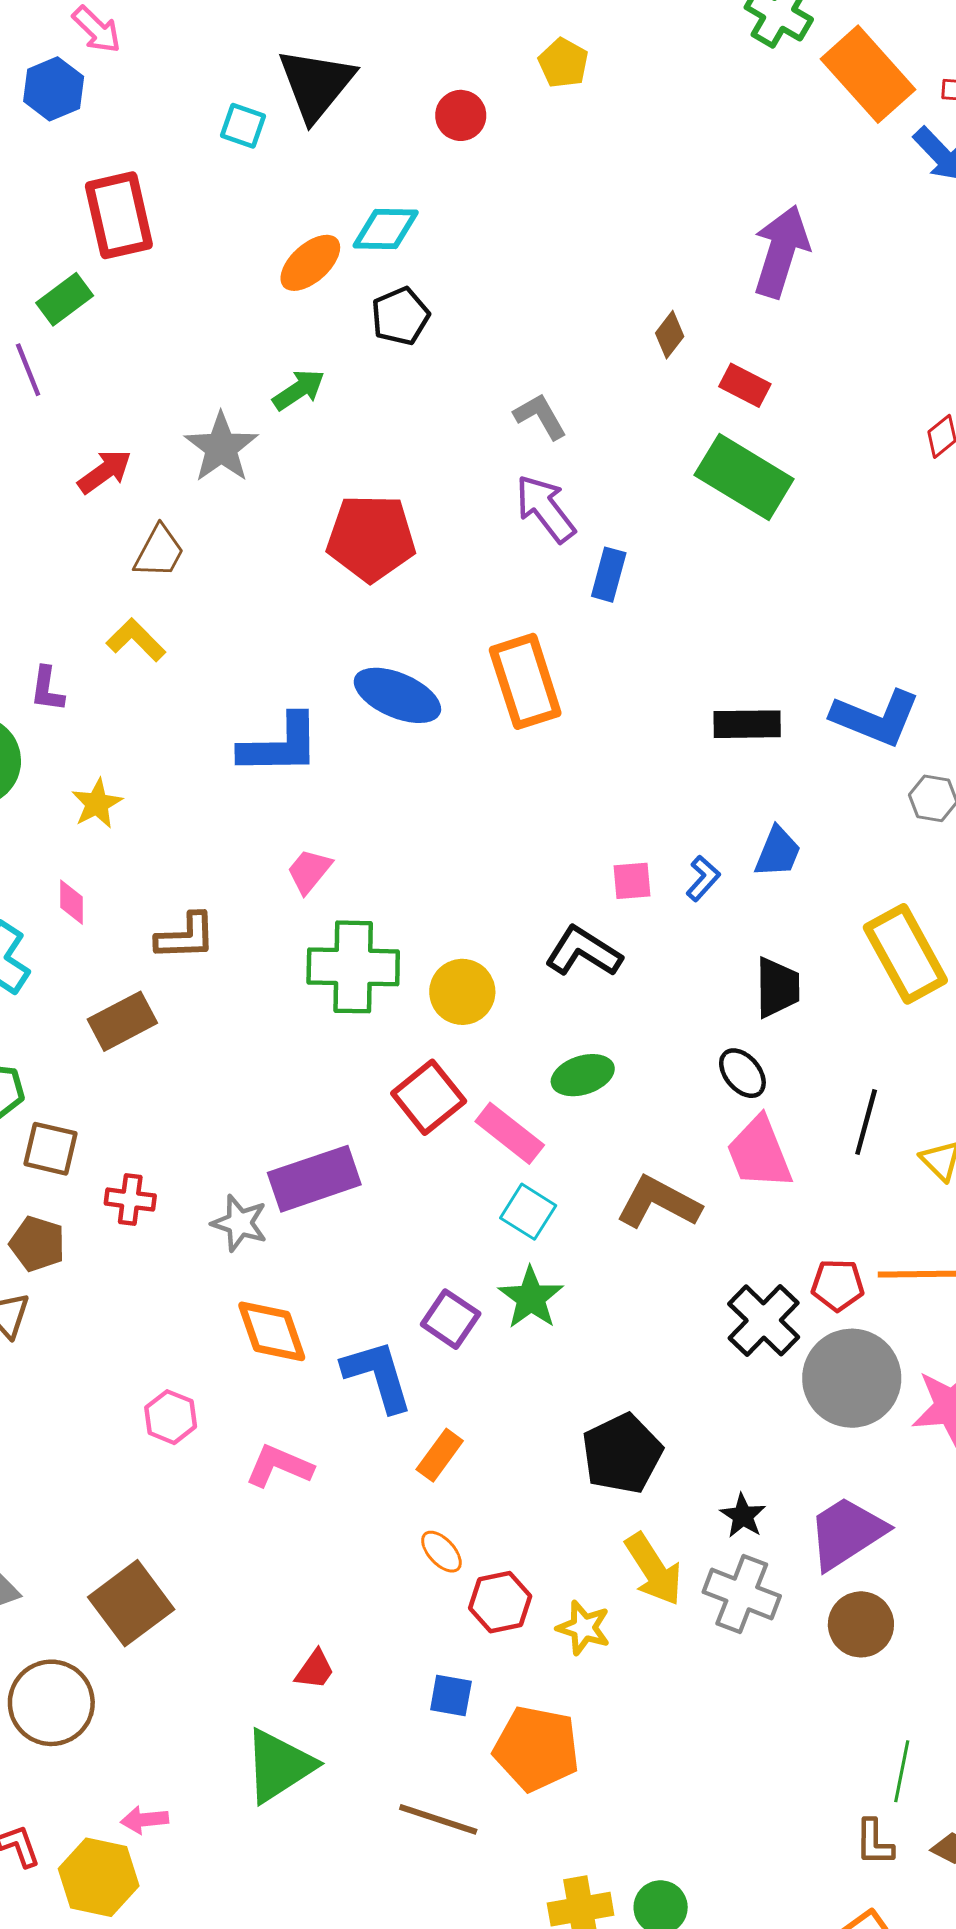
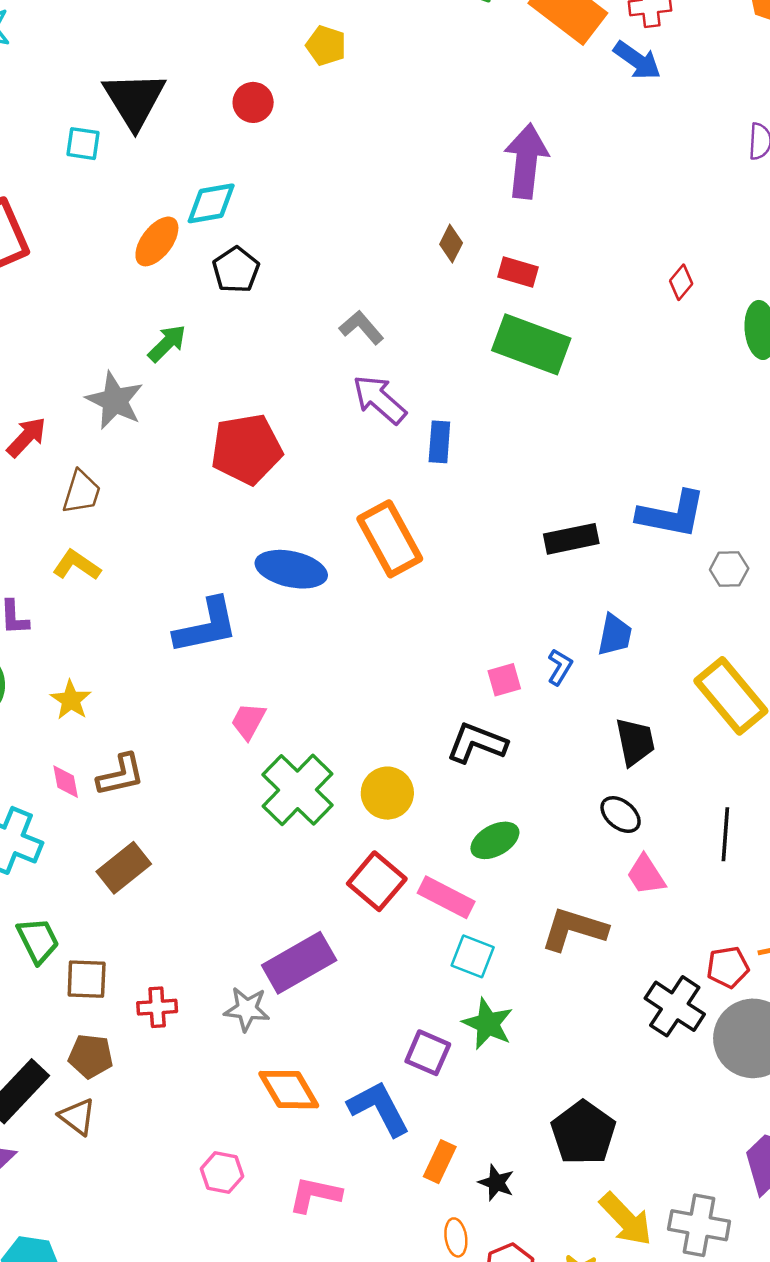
brown L-shape: (186, 937) -> (121, 775), moved
green cross: (353, 967) -> (298, 790), turned -36
pink trapezoid: (759, 1153) -> (646, 875), size x0.7
black star: (743, 1516) -> (496, 1183), moved
orange ellipse: (441, 1552) -> (456, 1237), turned 45

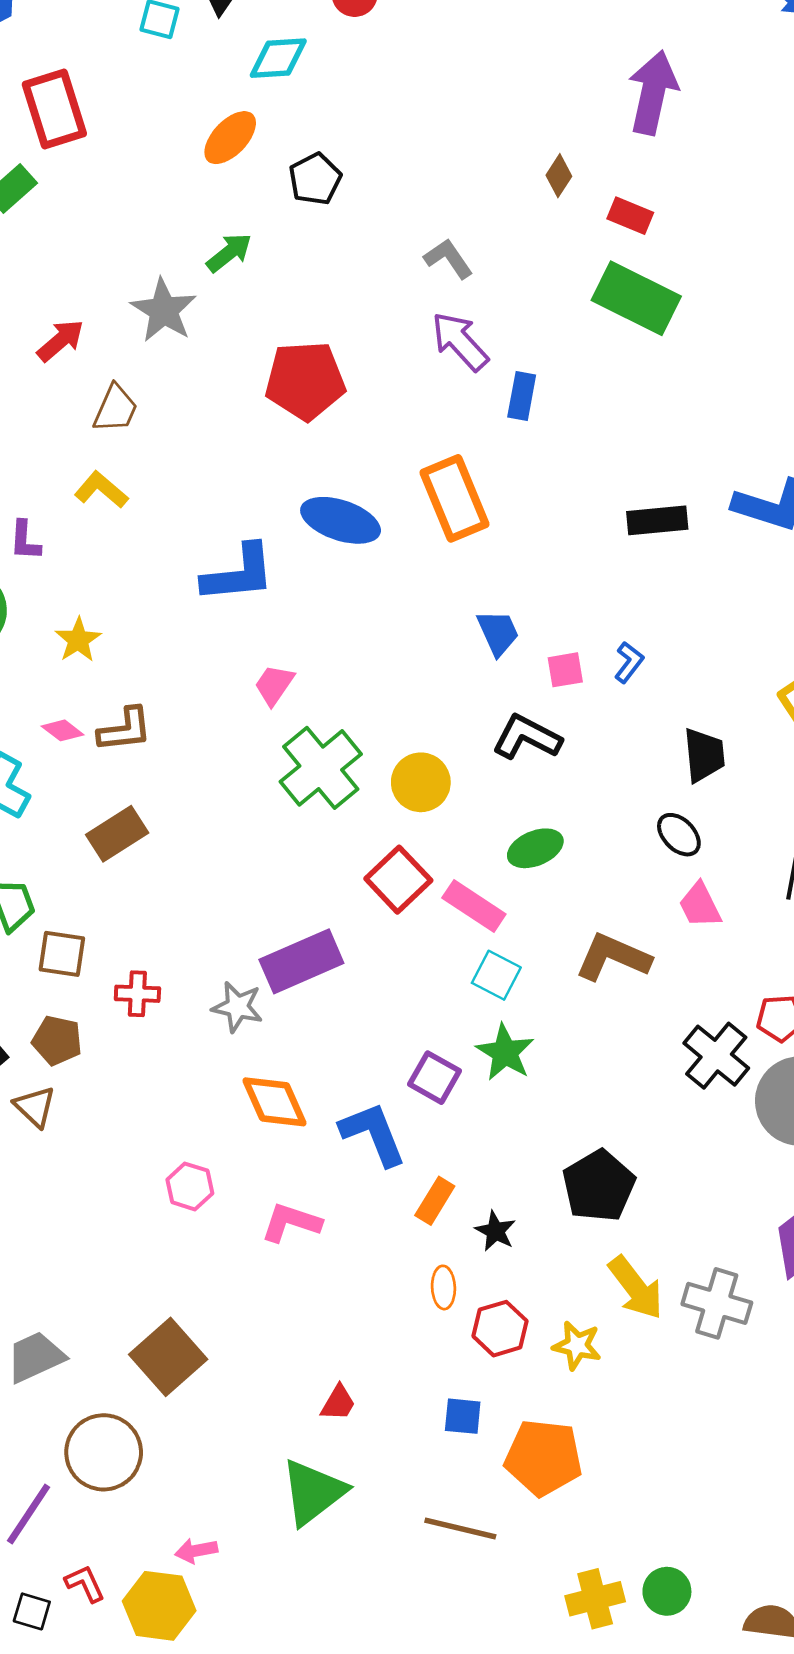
cyan diamond: (211, 203) -> (278, 58), moved
blue trapezoid: (615, 635) -> (498, 633), moved, turned -42
pink diamond: (66, 782) -> (63, 730), turned -48

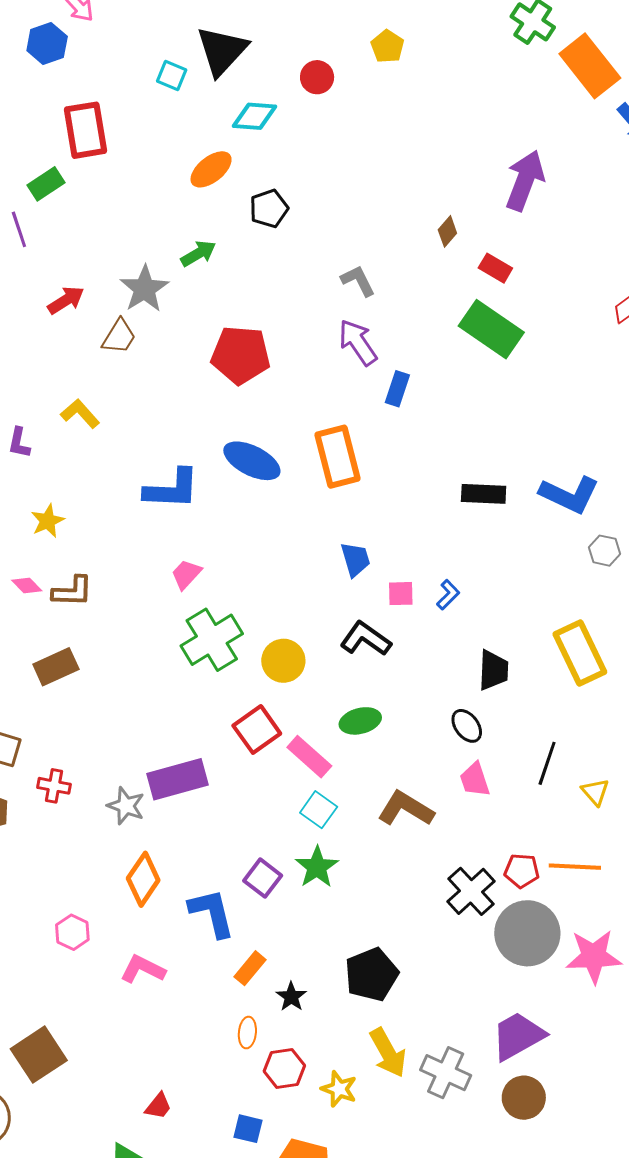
brown trapezoid: (115, 409) -> (119, 337), moved
orange diamond: (275, 1102) -> (143, 879), turned 50

